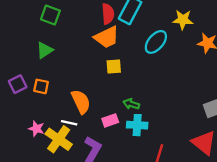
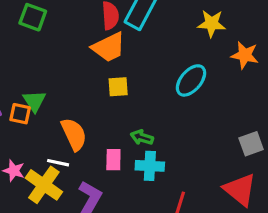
cyan ellipse: (156, 42) -> (191, 80), moved
green triangle: (45, 50) -> (34, 101), moved, turned -30
pink rectangle: (110, 120) -> (113, 160), turned -70

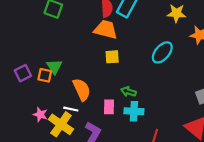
orange trapezoid: (109, 47) -> (106, 30), turned -140

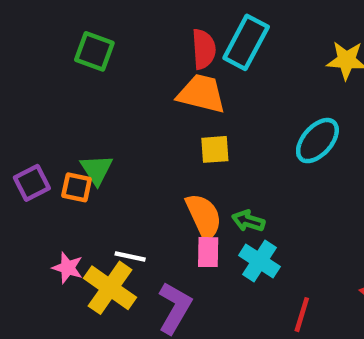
orange semicircle: (82, 89) -> (204, 216), moved
cyan cross: (134, 111) -> (259, 261), turned 30

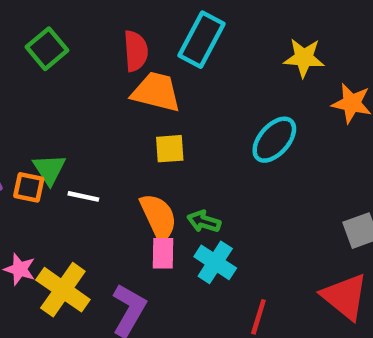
red semicircle: (204, 49) -> (136, 51), moved
green square: (94, 51) -> (47, 49), turned 30
white line: (130, 257) -> (83, 196), moved

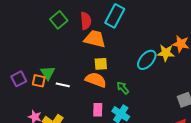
green square: (47, 49) -> (59, 20), moved
yellow star: (304, 58) -> (166, 53), moved
orange semicircle: (158, 217) -> (96, 80), moved, turned -45
green arrow: (204, 221) -> (123, 88), moved, turned 32

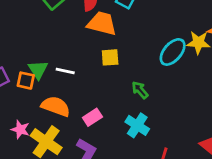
orange semicircle: (96, 80) -> (56, 106), moved
white line: (63, 85) -> (65, 71), moved
pink rectangle: (98, 110) -> (92, 117), moved, turned 56

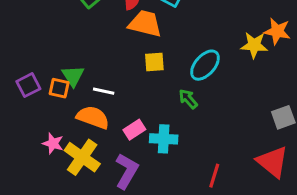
cyan ellipse: (173, 52) -> (205, 65), moved
white line: (65, 71) -> (104, 91), moved
cyan cross: (137, 125) -> (164, 139), moved, turned -30

